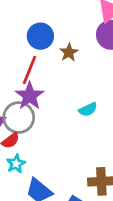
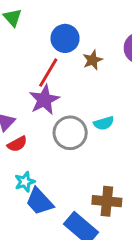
gray circle: (19, 118) -> (70, 133), moved
cyan star: (16, 164) -> (25, 182), moved

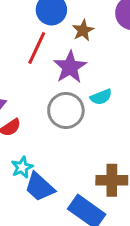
purple star: (44, 100) -> (70, 67), moved

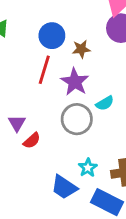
brown star: (83, 30) -> (81, 49), turned 30
cyan star: (22, 167) -> (88, 168), moved

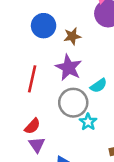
red line: (44, 70) -> (32, 79), moved
purple triangle: (17, 123) -> (37, 145), moved
cyan star: (88, 168) -> (88, 122), moved

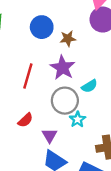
purple triangle: (37, 145) -> (50, 135), moved

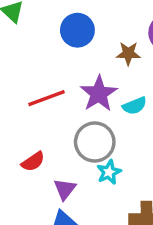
brown star: (68, 39) -> (128, 53), moved
red line: (28, 76) -> (46, 98), turned 45
cyan semicircle: (89, 86) -> (135, 106), moved

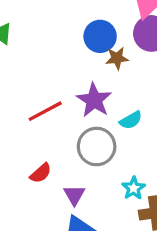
blue circle: (77, 30) -> (100, 36), moved
cyan semicircle: (135, 106) -> (131, 120), moved
cyan star: (109, 172) -> (134, 188), moved

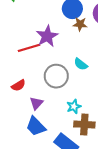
purple star: (94, 100) -> (47, 36), moved
cyan semicircle: (131, 120) -> (81, 64), turned 56

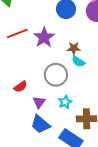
brown star: (80, 24) -> (74, 48), moved
red line: (29, 48) -> (17, 33), moved
cyan star: (74, 106) -> (65, 102), moved

